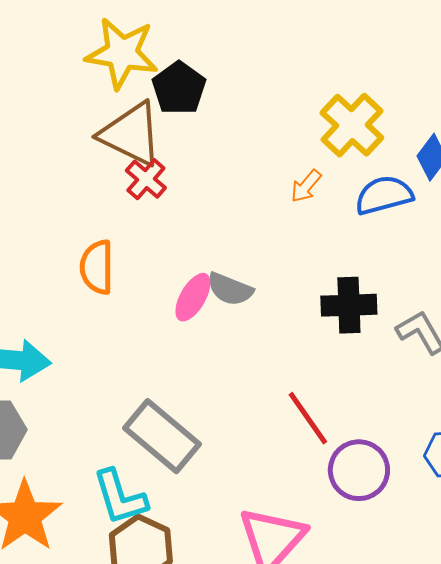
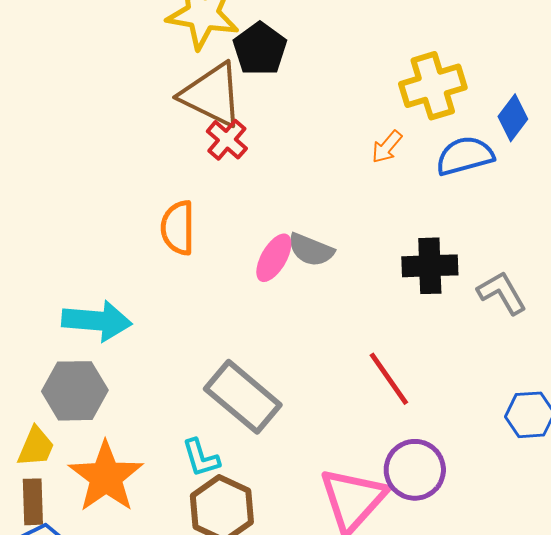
yellow cross: (352, 125) -> (433, 86), turned 30
purple circle: (359, 470) -> (415, 470), moved
cyan L-shape: (120, 497) -> (201, 458), size x0.7

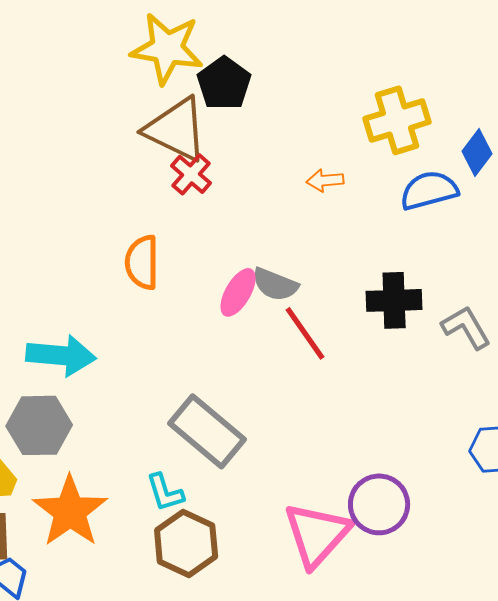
orange arrow: (387, 147) -> (325, 180), moved, turned 45
red line: (389, 379) -> (305, 333), moved

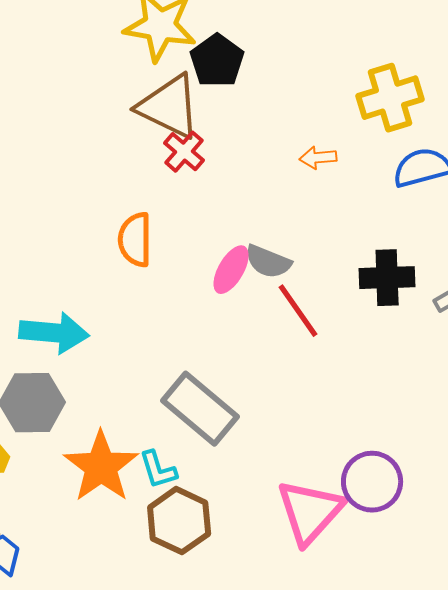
orange star: (70, 511) -> (101, 467), moved

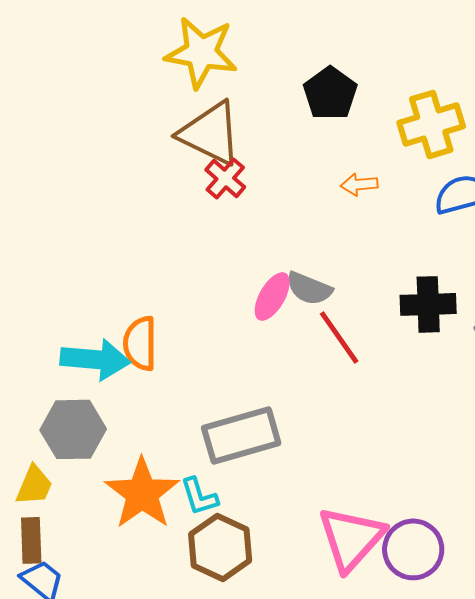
black pentagon: (217, 61) -> (330, 93), moved
orange semicircle: (135, 240) -> (140, 343), moved
gray rectangle: (200, 409) -> (241, 435), turned -56
purple circle: (372, 482) -> (413, 549), moved

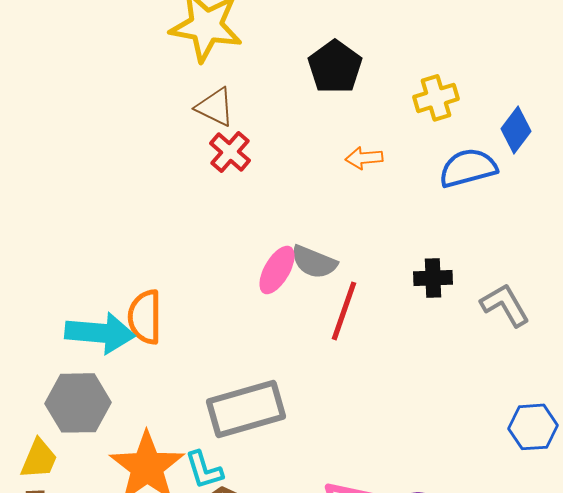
yellow cross: (431, 124) -> (436, 98), size x0.7
brown triangle: (210, 133) -> (215, 107), size x0.6
black cross: (428, 304) -> (433, 278), size x0.7
red line: (339, 337) -> (344, 311), turned 54

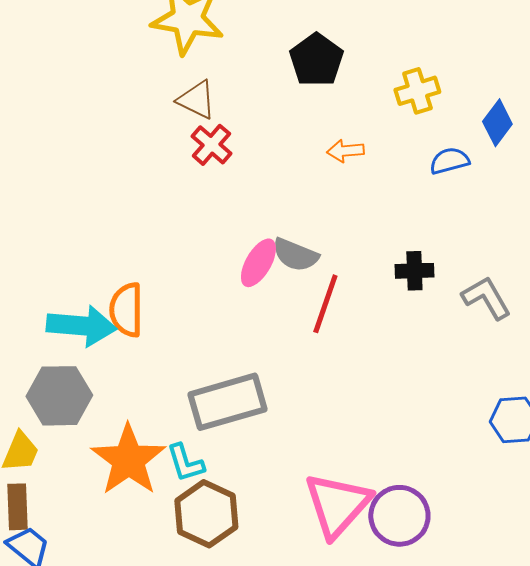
blue semicircle: (468, 168) -> (449, 161), size x0.7

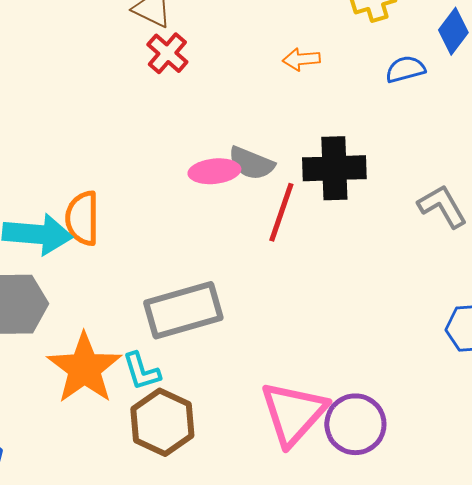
pink ellipse: (258, 263) -> (214, 171), turned 54
black cross: (414, 271) -> (334, 168), moved, size x1.6

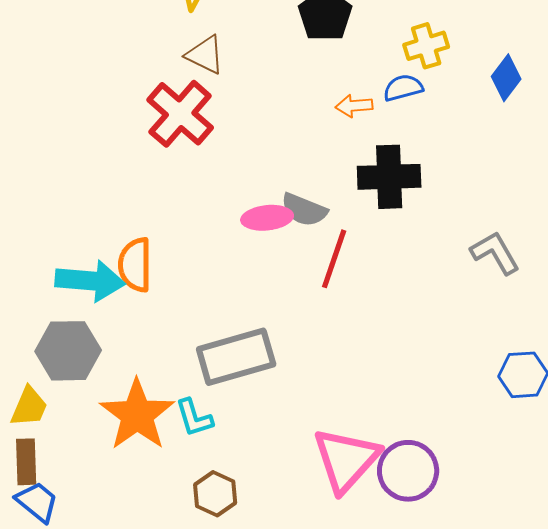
red cross: (167, 53) -> (180, 114), moved, size x1.6
blue semicircle: (405, 69) -> (403, 88), moved
black cross: (334, 168) -> (389, 177), moved
brown hexagon: (162, 422) -> (215, 494), moved, size x0.7

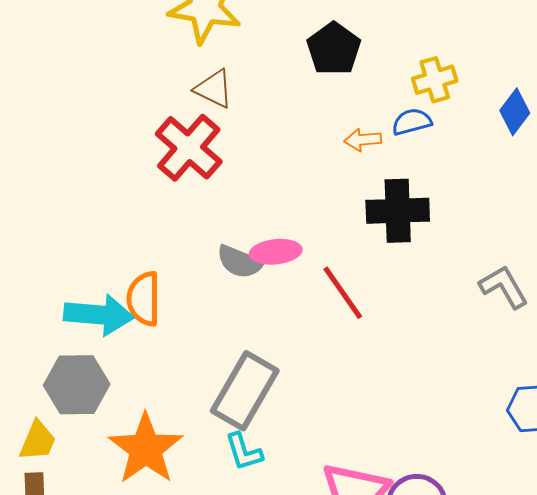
gray semicircle: (304, 210) -> (240, 262), moved
red line: (334, 259) -> (343, 293), turned -54
gray rectangle: (236, 357) -> (245, 391), turned -44
cyan L-shape: (194, 418) -> (244, 452), moved

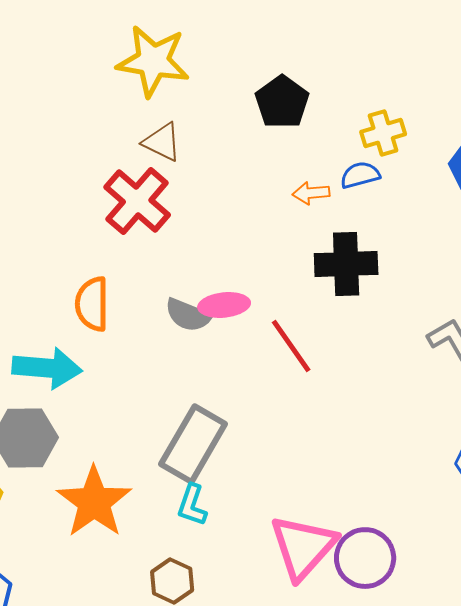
orange semicircle: (144, 299) -> (92, 304), moved
cyan L-shape: (244, 452) -> (192, 505), turned 36

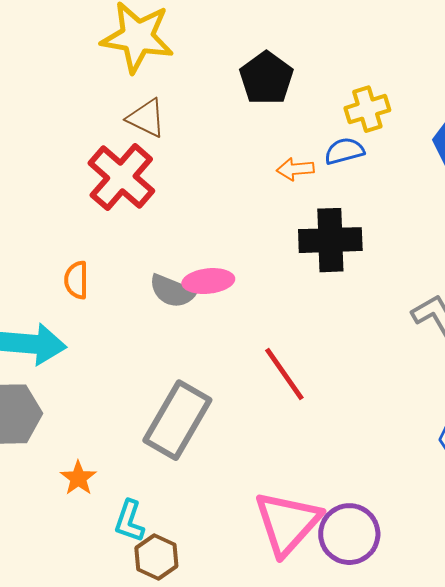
orange semicircle: (92, 304) -> (76, 280), size x0.7
red line: (291, 346) -> (284, 374), moved
orange star: (94, 502) -> (78, 478), size x0.5
cyan L-shape: (192, 505) -> (129, 521), moved

